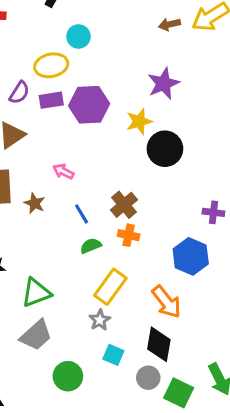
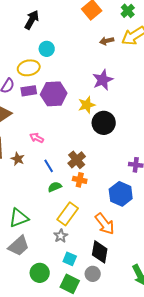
green square: (179, 393) -> (70, 284), moved

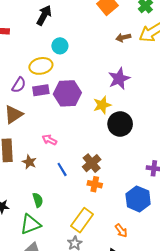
green semicircle: (55, 187) -> (38, 200), moved, turned 96
orange arrow: (105, 224) -> (121, 231), size x0.6

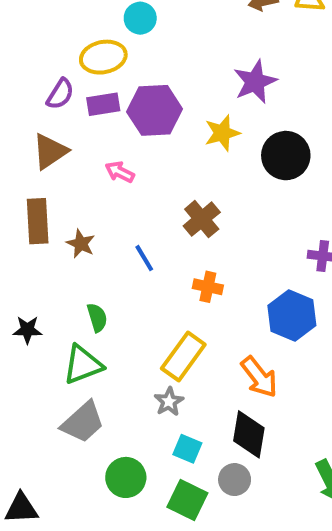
black circle: (120, 124) -> (286, 156), moved
pink arrow: (49, 140) -> (120, 172), moved
brown cross: (92, 163) -> (202, 219), moved
orange arrow: (121, 231) -> (259, 377), size x1.5

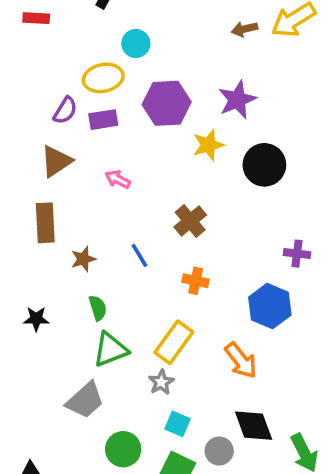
purple hexagon: (155, 110) -> (167, 103), moved
brown star: (81, 244) -> (83, 259), moved, turned 30
green triangle: (83, 365) -> (110, 350), moved
black diamond: (249, 434) -> (254, 426), moved, turned -30

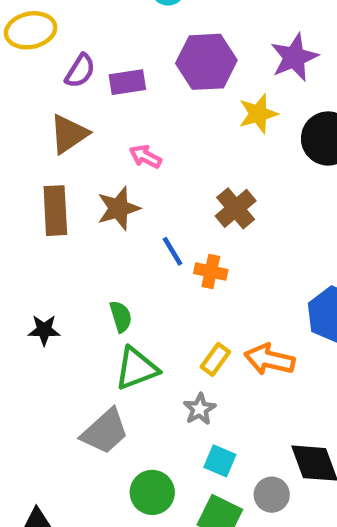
yellow ellipse: (103, 78) -> (31, 30), moved
brown star: (83, 259) -> (118, 208), moved, size x1.4
orange cross: (196, 281) -> (211, 271), moved
yellow rectangle: (174, 342) -> (215, 359), size x0.6
orange arrow: (241, 360) -> (269, 359), moved, turned 141

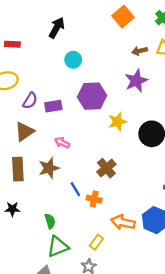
purple star: (294, 57) -> (136, 81), moved
black star: (44, 330) -> (12, 209), moved
orange arrow: (269, 359) -> (123, 222), moved

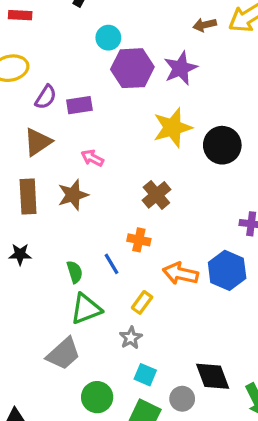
purple star: (136, 81) -> (181, 68), moved
purple hexagon: (92, 96) -> (132, 68), moved
yellow star: (117, 122) -> (173, 128), size x1.4
blue line: (75, 189) -> (112, 264), moved

